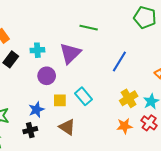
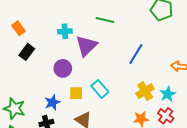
cyan cross: (37, 50) -> (65, 31), moved

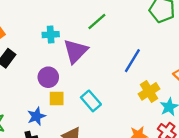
green line: (105, 20) -> (97, 22), turned -54
yellow cross: (145, 91) -> (149, 91), moved
yellow square: (76, 93) -> (57, 99), moved

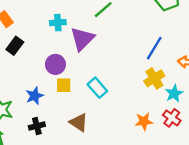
blue line: (132, 61) -> (154, 48), moved
blue star: (36, 116) -> (35, 96), moved

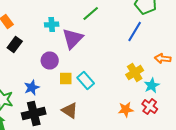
blue line: (154, 48) -> (135, 32), moved
yellow square: (64, 85) -> (66, 78), moved
black cross: (37, 126) -> (34, 114), size x1.6

